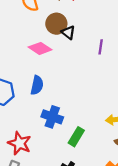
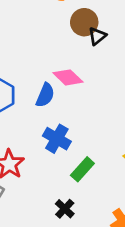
black triangle: (68, 32) -> (97, 36), turned 32
pink diamond: (40, 48) -> (68, 77), moved

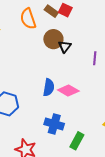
pink diamond: (68, 77) -> (68, 90), moved
blue semicircle: (45, 95) -> (49, 87), moved

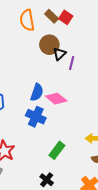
purple line: (95, 58) -> (72, 63), moved
blue cross: (54, 124) -> (36, 117), moved

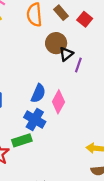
red square: (66, 17) -> (85, 19), moved
pink diamond: (56, 99) -> (58, 102), turned 75
green rectangle: (57, 150) -> (22, 140), moved, turned 30

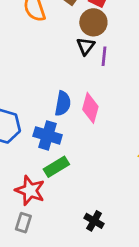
brown circle: (56, 43) -> (93, 22), moved
blue cross: (35, 120) -> (48, 135), moved

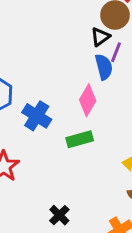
blue semicircle: (63, 103) -> (104, 67), moved, turned -40
green rectangle: (56, 167) -> (80, 139), moved

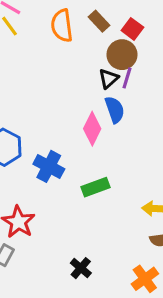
purple line: (116, 52) -> (127, 78), moved
pink diamond: (88, 100) -> (92, 129), moved

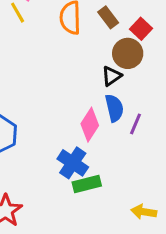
purple line: (127, 78) -> (136, 124), moved
blue cross: (49, 166) -> (73, 163), moved

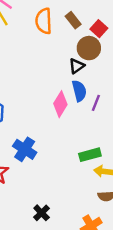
blue cross: (73, 163) -> (25, 149), moved
green rectangle: (87, 184) -> (90, 155), moved

